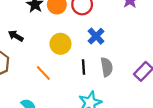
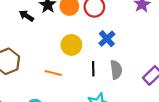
black arrow: (16, 36) -> (26, 16), moved
orange line: (43, 73) -> (53, 73), turned -35

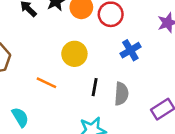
blue cross: (107, 39) -> (130, 50), moved

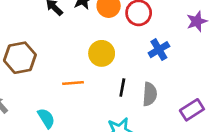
orange line: (46, 83) -> (73, 83), turned -30

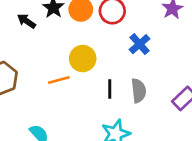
orange line: (73, 83) -> (59, 80), moved

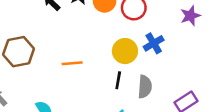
yellow circle: (83, 59) -> (125, 51), moved

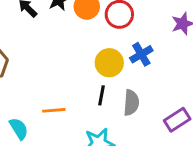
orange line: (72, 63) -> (54, 110), moved

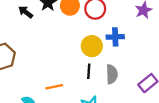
blue cross: (141, 54) -> (115, 37), turned 35

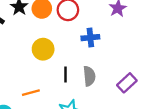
yellow circle: (92, 46) -> (43, 49), moved

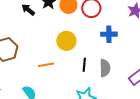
orange line: (31, 93) -> (46, 65), moved

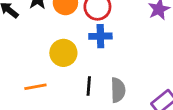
blue cross: (109, 34) -> (100, 36), moved

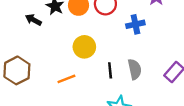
blue cross: (100, 36) -> (135, 24), moved

